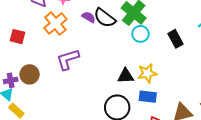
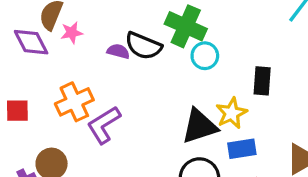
orange cross: (55, 24) -> (74, 102), moved, turned 30
black rectangle: (175, 39) -> (262, 81), moved, turned 48
black triangle: (126, 76) -> (200, 126), size x1.4

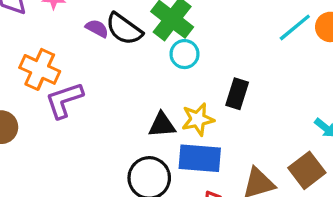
orange cross: (74, 102) -> (40, 69), turned 36
black triangle: (200, 126) -> (162, 125), size x0.7
blue rectangle: (242, 149) -> (200, 158), size x1.4

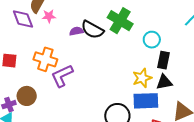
purple semicircle: (97, 28) -> (76, 31), turned -32
cyan circle: (185, 54) -> (152, 40), moved
black triangle: (162, 125) -> (164, 82), moved

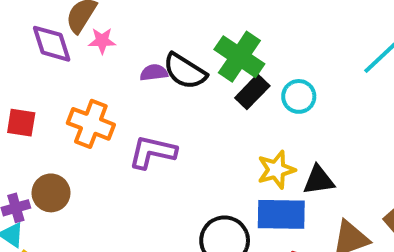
black rectangle: (163, 60) -> (252, 92), moved, turned 30
purple L-shape: (62, 76) -> (152, 152), moved, turned 35

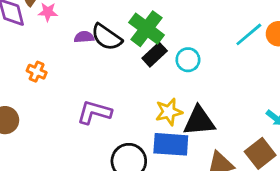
orange cross: (91, 124) -> (37, 72), size x0.6
purple L-shape: (152, 152) -> (94, 112), moved
black triangle: (319, 180) -> (199, 121), size x1.4

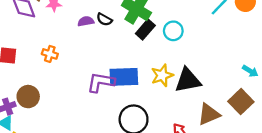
black semicircle: (107, 37) -> (104, 19), size x0.6
blue rectangle: (171, 144) -> (124, 77), moved

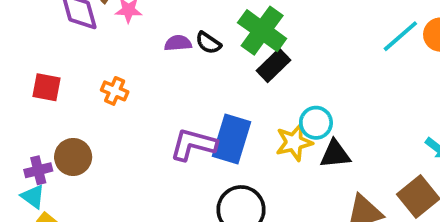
cyan circle: (173, 31) -> (316, 123), moved
blue rectangle: (124, 77) -> (232, 139), turned -76
black triangle: (188, 80) -> (335, 154), size x0.7

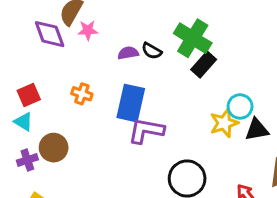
red square: (47, 87) -> (29, 95), turned -30
blue rectangle: (232, 139) -> (131, 103), moved
cyan triangle: (33, 197) -> (23, 122), moved

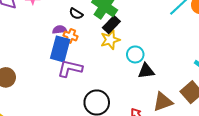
purple semicircle: (128, 53) -> (59, 30), moved
orange cross: (82, 94) -> (71, 36), moved
yellow star: (224, 123) -> (110, 40), moved

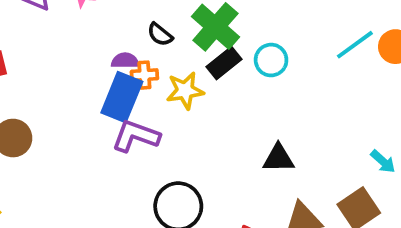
orange cross: (71, 36) -> (144, 75), turned -32
yellow star: (110, 40) -> (185, 91), moved
cyan circle: (135, 54) -> (271, 60), moved

